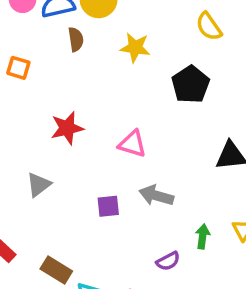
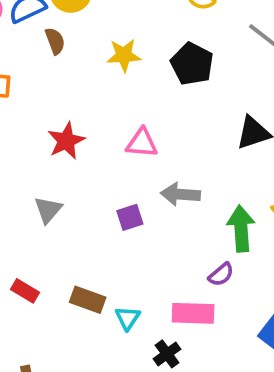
yellow star: (135, 48) -> (124, 55), moved
green arrow: (203, 236) -> (241, 229), size x1.6
purple semicircle: (168, 261) -> (221, 274), moved

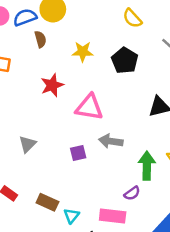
red star: (66, 141) -> (52, 85), moved
pink triangle: (142, 143) -> (89, 107), size x1.4

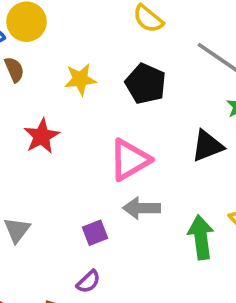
pink triangle: (89, 107) -> (130, 160), moved, turned -32
purple semicircle: (132, 193) -> (88, 282), moved

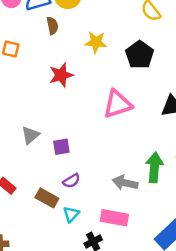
gray arrow: (142, 208) -> (125, 183), moved
purple square: (95, 233) -> (61, 147), moved

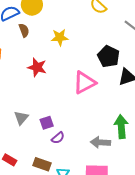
black pentagon: (140, 55) -> (108, 56), moved
red star: (61, 75) -> (37, 67), turned -30
purple semicircle: (71, 181) -> (58, 138), moved

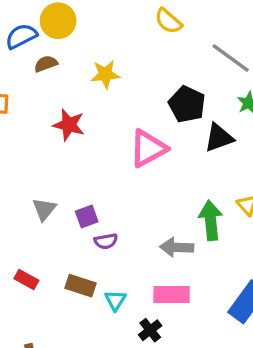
brown semicircle: (24, 30) -> (46, 64), turned -88
purple semicircle: (58, 138) -> (106, 241), turned 32

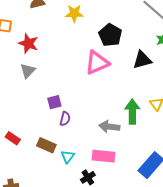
black pentagon: (187, 104) -> (110, 35), moved
red star: (69, 125) -> (28, 43), moved
gray triangle: (44, 209) -> (28, 71), moved
purple semicircle: (106, 241) -> (65, 119), turned -72

